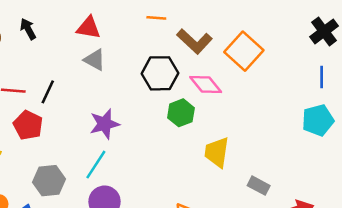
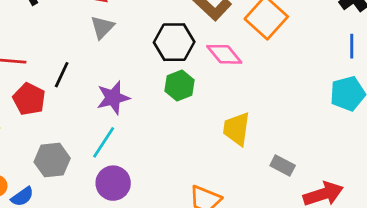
gray triangle: (95, 60) -> (102, 27), turned 45
black line: (48, 92) -> (62, 75), moved
green hexagon: (181, 113) -> (180, 85), moved

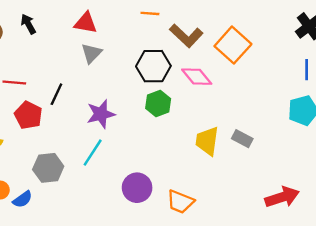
gray rectangle: (283, 165) -> (242, 139), moved
purple circle: (113, 183) -> (137, 188), moved

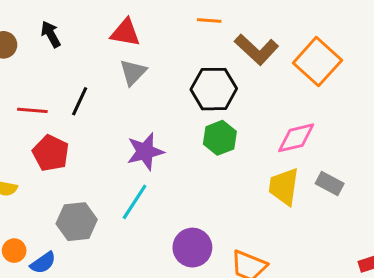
pink diamond: (197, 77) -> (296, 138), moved, turned -64
black line: (56, 94) -> (80, 101), moved

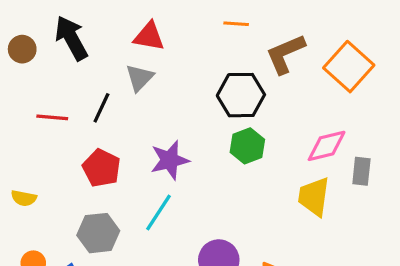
black arrow: (51, 34) -> (71, 38), size x1.6
brown L-shape: (256, 49) -> (285, 54), turned 114
gray triangle: (133, 72) -> (140, 78), moved
red pentagon: (51, 153) -> (101, 168), moved
gray rectangle: (330, 184) -> (361, 171), moved, turned 68

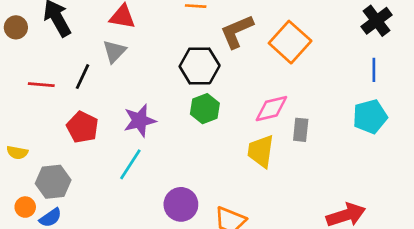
gray hexagon: (98, 233) -> (53, 182), moved

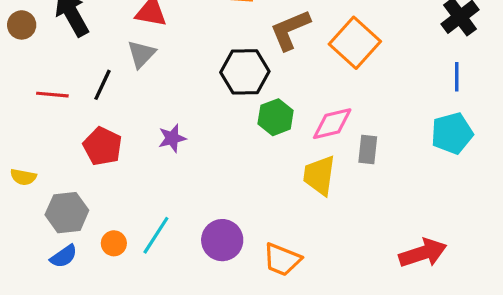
green hexagon: (205, 109) -> (276, 117), moved
purple star: (140, 121) -> (172, 138), size x0.7
cyan line: (130, 164) -> (156, 235), moved
orange circle: (25, 207) -> (114, 243), moved

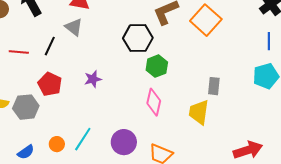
gray triangle: (141, 54) -> (74, 27), turned -36
pink diamond: (332, 124) -> (154, 102), moved, turned -64
yellow trapezoid: (319, 175) -> (199, 112), moved
gray hexagon: (67, 213) -> (26, 107), moved

